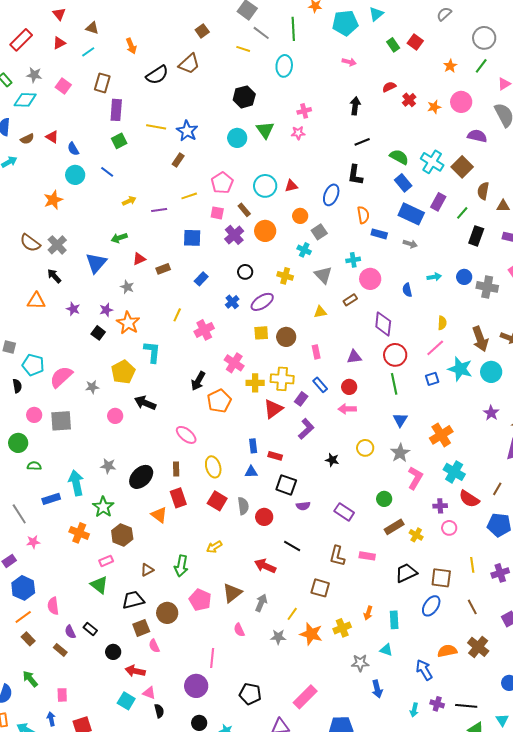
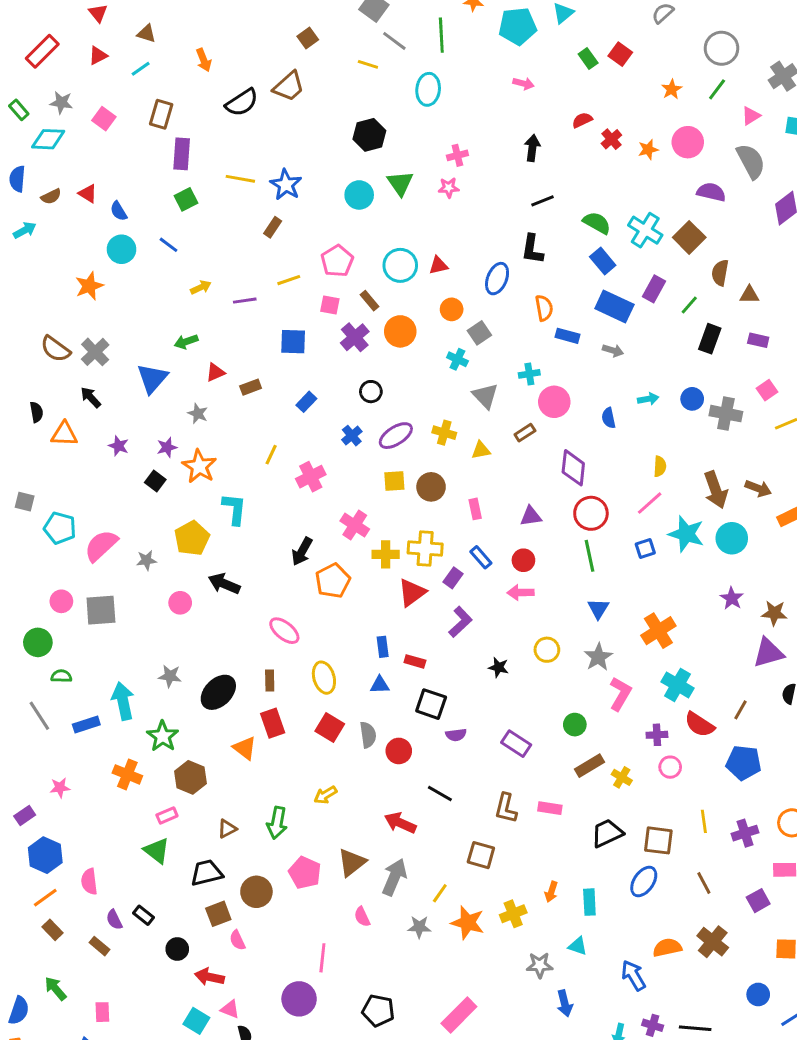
yellow cross: (285, 276) -> (444, 433), moved
black semicircle: (17, 386) -> (36, 412), moved
gray line: (19, 514) -> (39, 716), moved
gray arrow: (261, 603) -> (394, 877), size x1.4

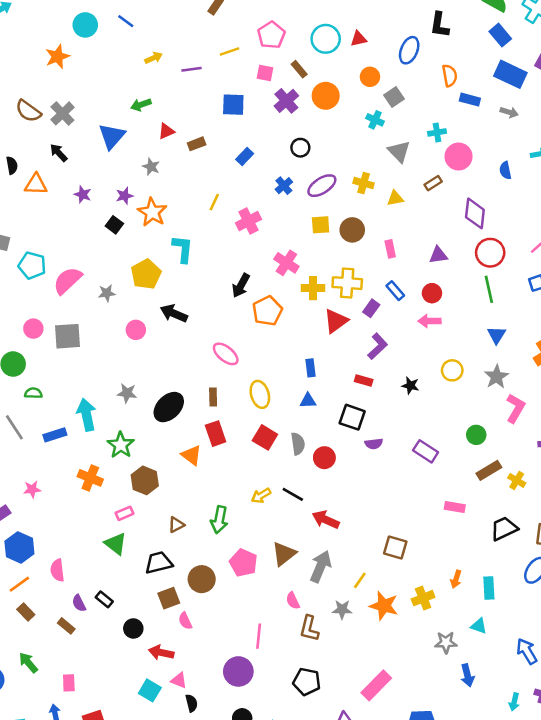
red rectangle: (415, 661) -> (364, 380), moved
black line: (440, 793) -> (293, 494), moved
brown L-shape: (506, 808) -> (309, 628), moved

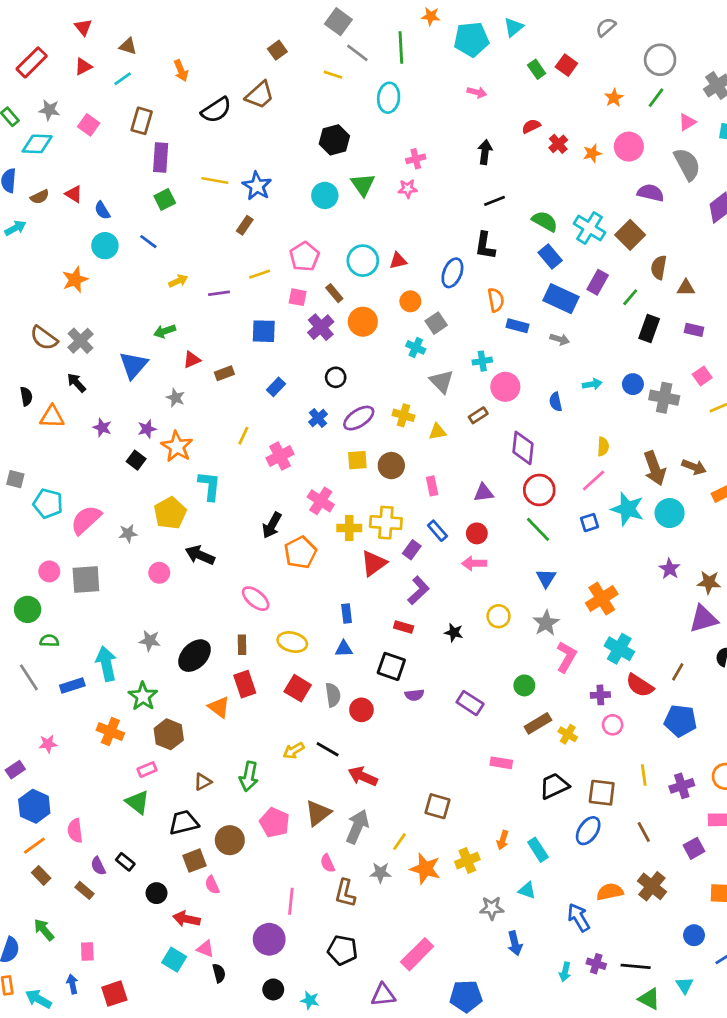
green line: (489, 289) -> (538, 529), turned -32
yellow ellipse: (260, 394) -> (292, 642), turned -60
cyan rectangle: (489, 588) -> (538, 850), turned -30

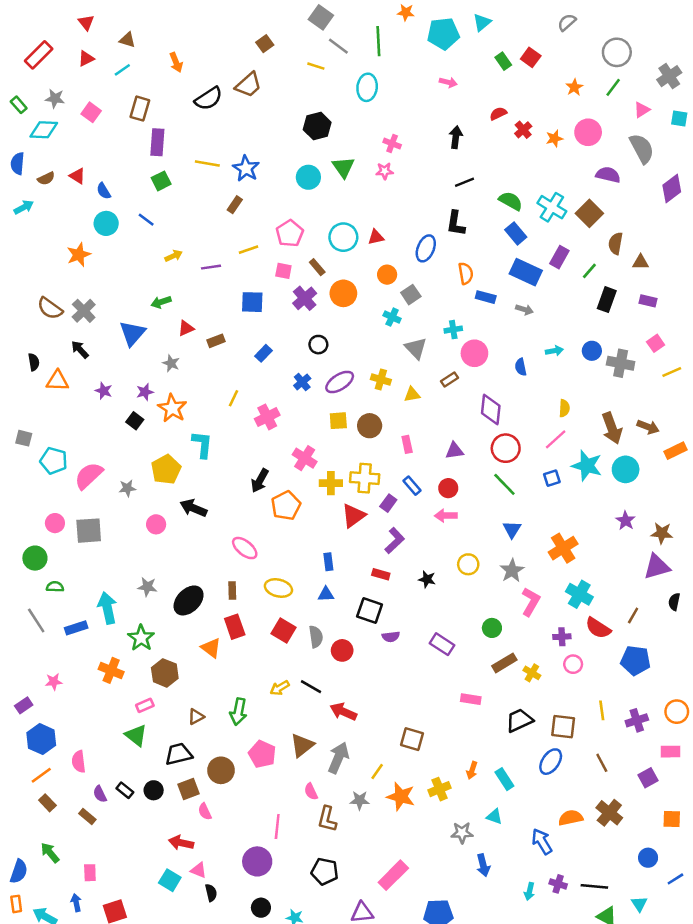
pink cross: (416, 159) -> (392, 144), turned 35
black circle: (157, 893) -> (154, 790), moved

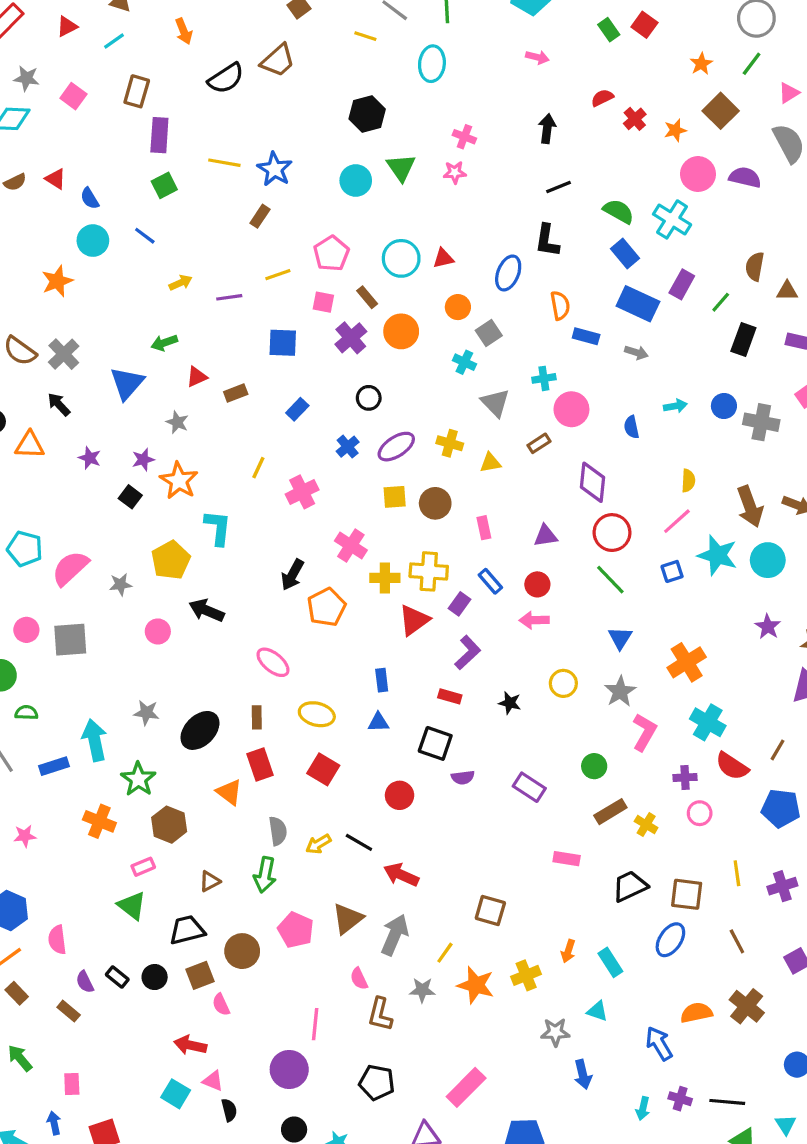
pink circle: (588, 132) -> (698, 174), moved
brown square: (589, 213) -> (721, 111), moved
gray semicircle: (316, 637) -> (278, 831), moved

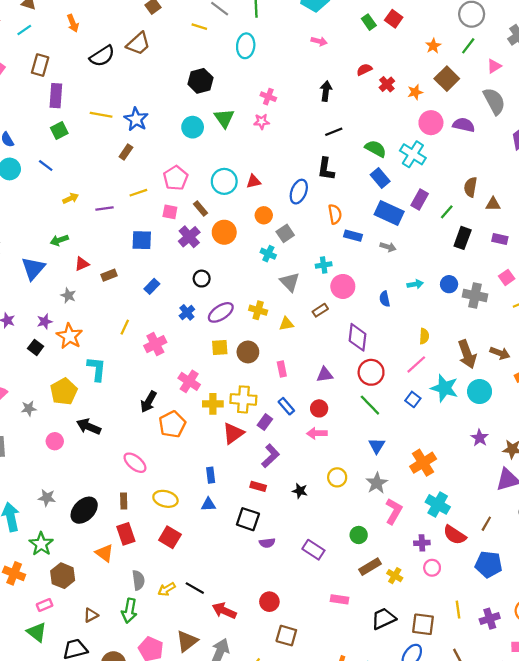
blue square: (672, 571) -> (413, 399), turned -35
red circle: (400, 795) -> (269, 602), moved

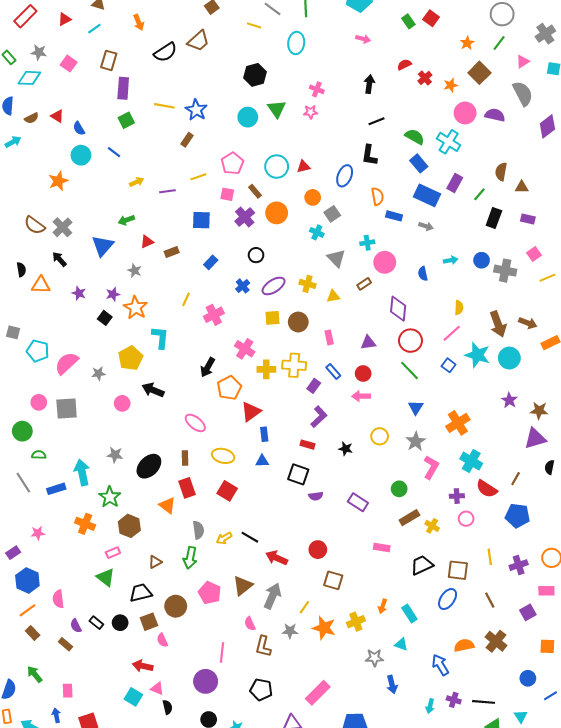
red triangle: (233, 433) -> (251, 412), moved

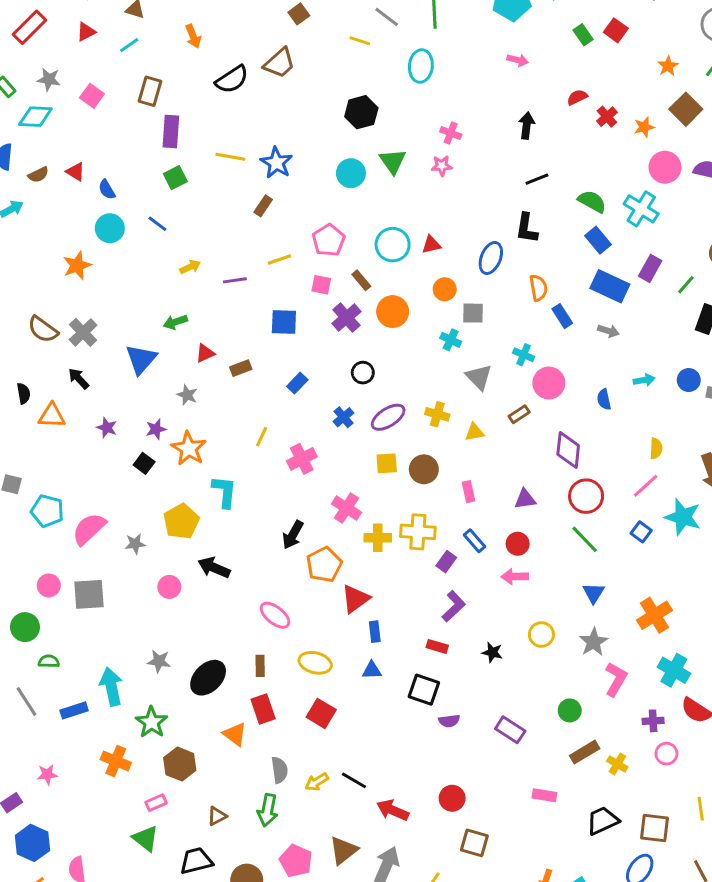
gray square: (332, 214) -> (473, 313), turned 35
blue rectangle: (394, 216) -> (562, 316), turned 42
cyan cross: (367, 243) -> (524, 355), turned 32

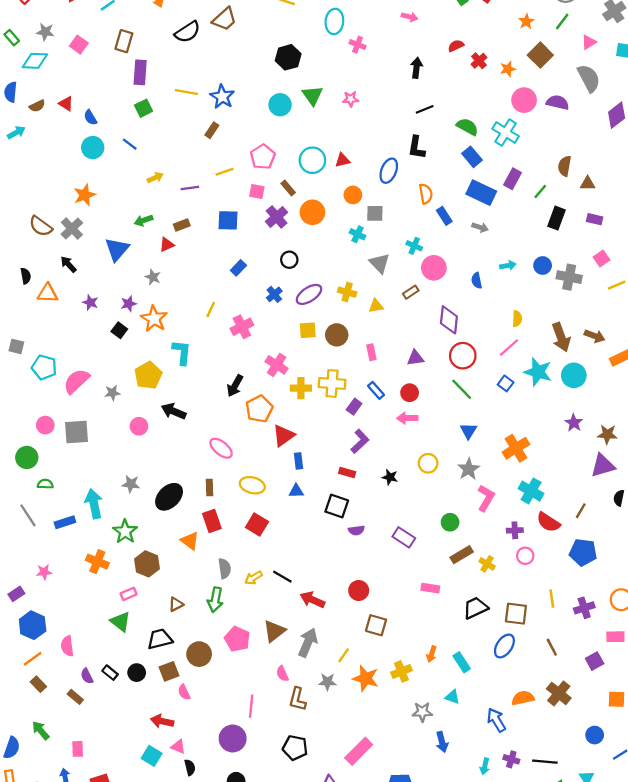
pink cross: (451, 133) -> (358, 45), moved
orange star: (77, 265) -> (85, 195), moved
brown rectangle: (241, 368) -> (182, 225), moved

